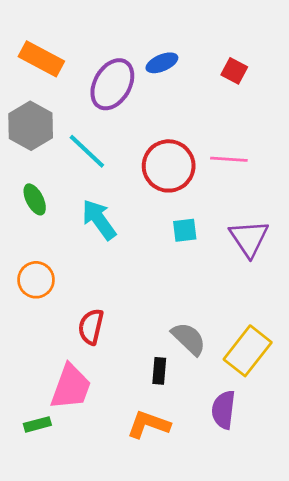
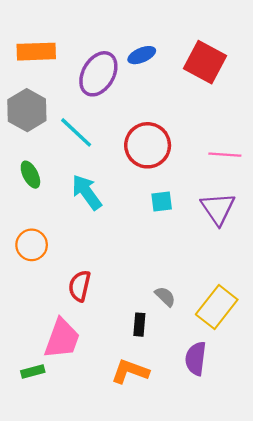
orange rectangle: (41, 59) -> (36, 52), turned -30
red square: (234, 71) -> (205, 62), size x1.8
pink line: (229, 159) -> (225, 155), moved
gray semicircle: (189, 339) -> (165, 296), size x0.7

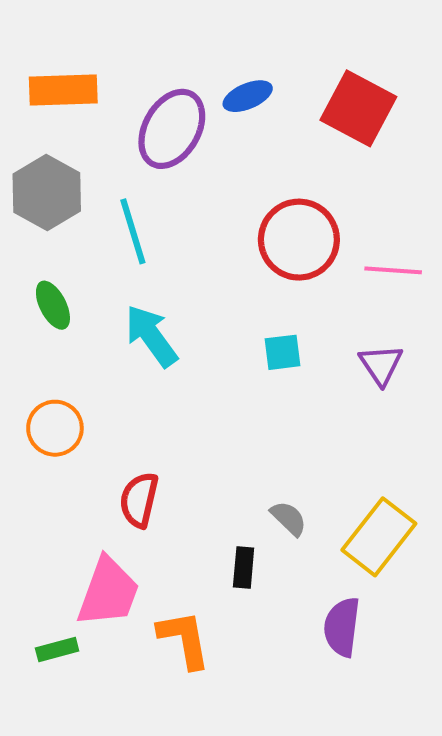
cyan line: (76, 132) -> (133, 231), turned 30
red circle: (148, 145) -> (299, 240), moved
purple triangle: (218, 209) -> (381, 365), size x0.7
orange L-shape: (130, 371) -> (184, 639), moved, turned 60

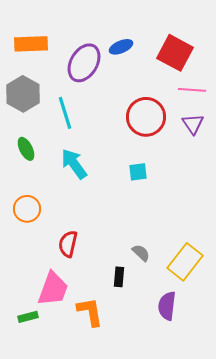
pink line: (393, 270) -> (192, 90), moved
purple triangle: (381, 365) -> (193, 124), moved

